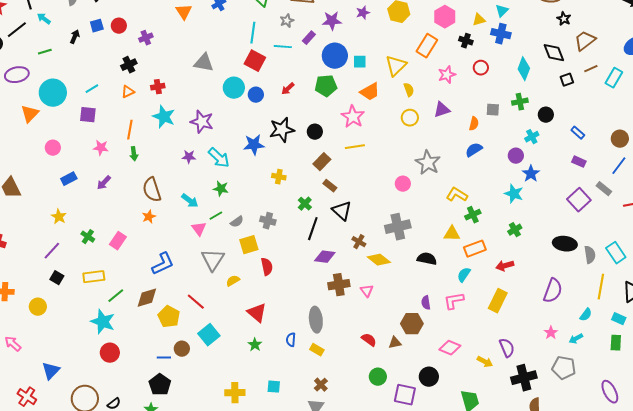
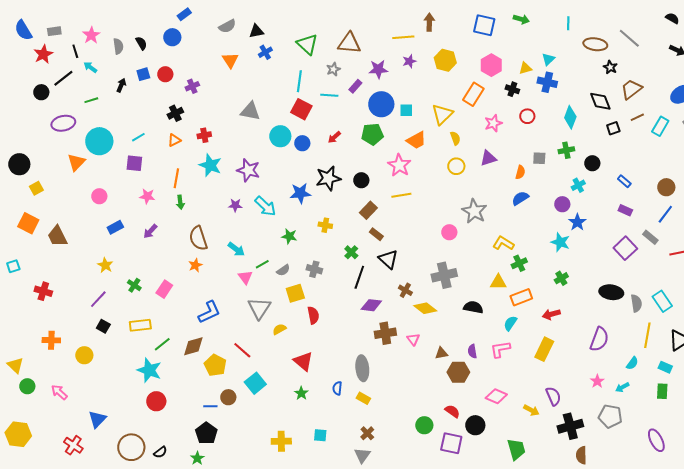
green star: (221, 189) -> (289, 236), moved
red semicircle: (369, 340) -> (452, 411), moved
brown triangle: (395, 343) -> (441, 353), moved

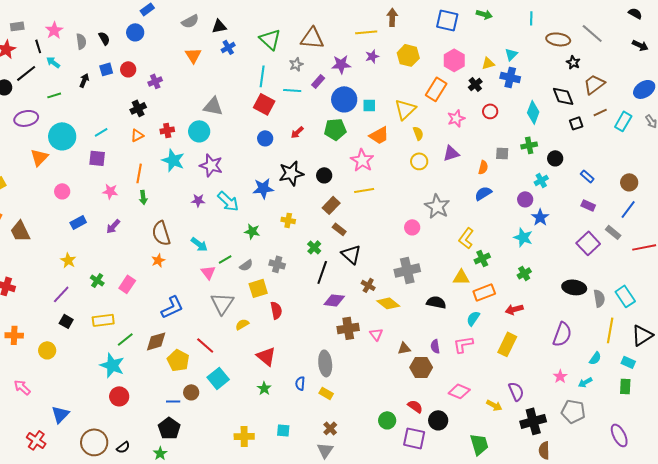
black cross: (512, 89) -> (475, 84), turned 32
cyan circle: (280, 136) -> (199, 131), moved
yellow L-shape: (503, 243) -> (466, 238), turned -85

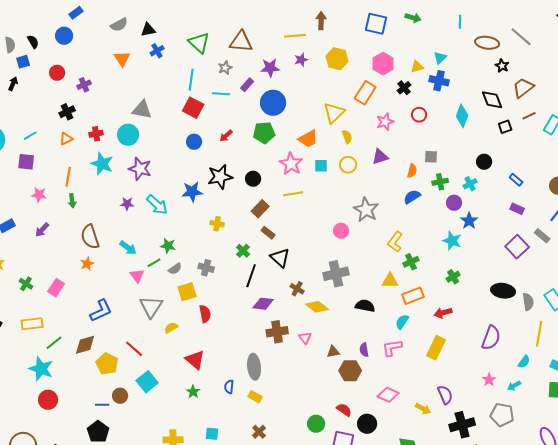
blue square: (106, 69) -> (23, 62), moved
cyan square: (369, 105) -> (321, 166), moved
green cross: (529, 145) -> (440, 182), moved
green star: (252, 231) -> (168, 246), moved

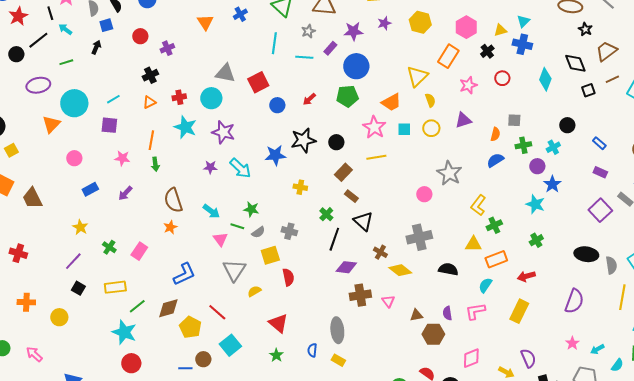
red square: (193, 108) -> (258, 82), moved, turned 35
green line: (154, 263) -> (237, 226), turned 48
cyan semicircle: (524, 362) -> (617, 365), moved
pink diamond: (388, 395) -> (471, 358), turned -45

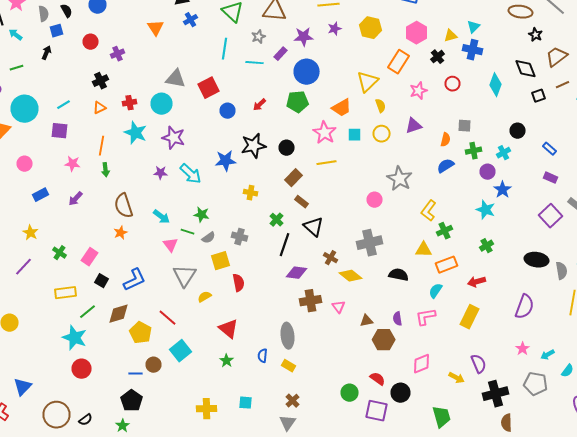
black square: (78, 288) -> (102, 281), moved

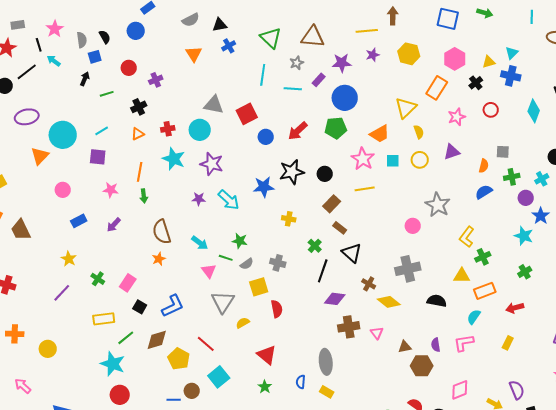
green line: (16, 68) -> (107, 94), moved
red arrow: (260, 105) -> (298, 131), size x1.5
yellow rectangle: (470, 317) -> (508, 343), size x0.6

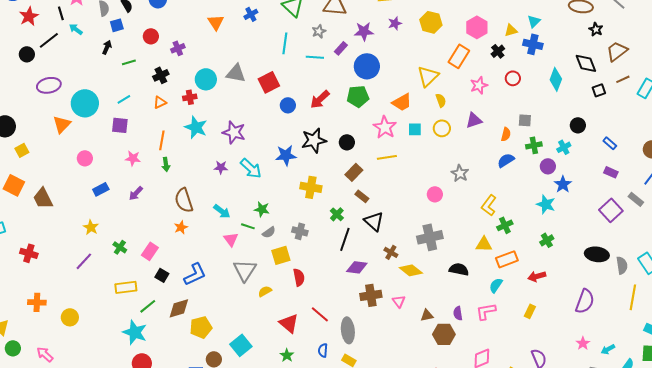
cyan circle: (200, 130) -> (206, 79), moved
gray star: (438, 205) -> (460, 173), size x0.7
yellow cross: (289, 219) -> (311, 187), size x1.5
red line: (206, 344) -> (320, 314), moved
yellow pentagon: (179, 359) -> (201, 327), turned 30

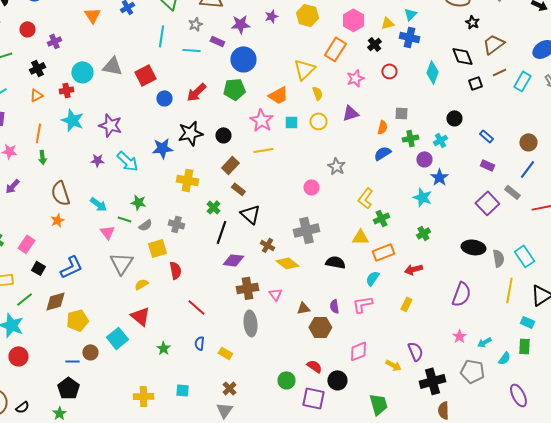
purple rectangle: (341, 48) -> (217, 41), turned 72
red triangle: (289, 323) -> (140, 316), moved
gray ellipse: (348, 330) -> (250, 323), moved

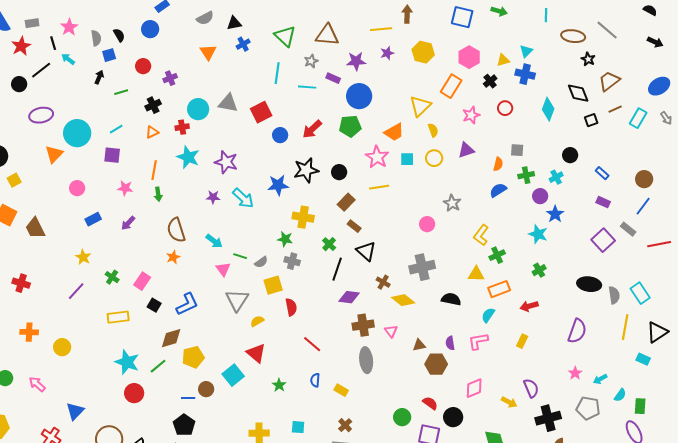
green star: (138, 202) -> (285, 239), moved
green line: (24, 299) -> (158, 366), moved
green rectangle: (524, 346) -> (640, 406), moved

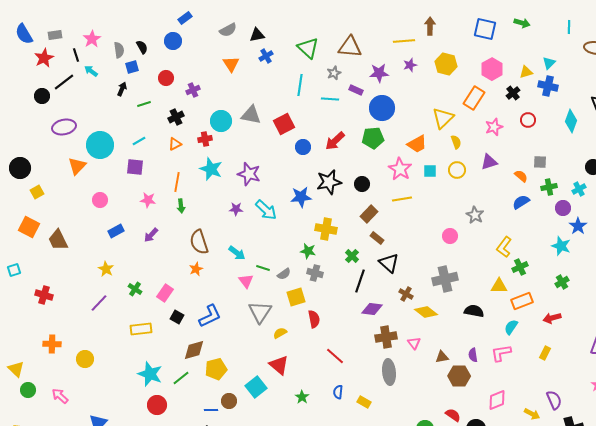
orange semicircle: (498, 164) -> (521, 176), turned -64

